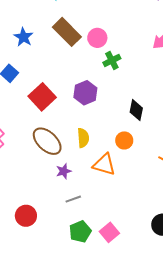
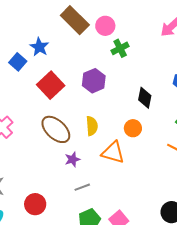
blue star: (23, 37) -> (39, 47), moved

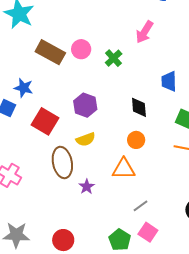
green cross: (120, 48) -> (114, 58), moved
yellow semicircle: (92, 126) -> (86, 139), moved, turned 90
brown ellipse: (56, 129) -> (62, 162), turned 52
gray line: (82, 187) -> (141, 206), moved

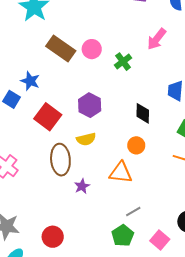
pink square: (148, 232) -> (160, 240), moved
green pentagon: (120, 240) -> (123, 236), moved

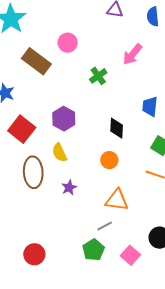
pink circle: (92, 49) -> (68, 43), moved
yellow semicircle: (86, 139) -> (59, 153), turned 78
orange triangle: (121, 173) -> (117, 200), moved
purple star: (82, 186) -> (69, 188), moved
red circle: (53, 237) -> (34, 254), moved

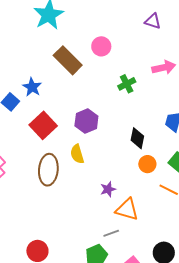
pink arrow: (132, 54) -> (164, 67), turned -150
orange circle: (109, 160) -> (147, 164), moved
purple star: (69, 188) -> (108, 189), moved

